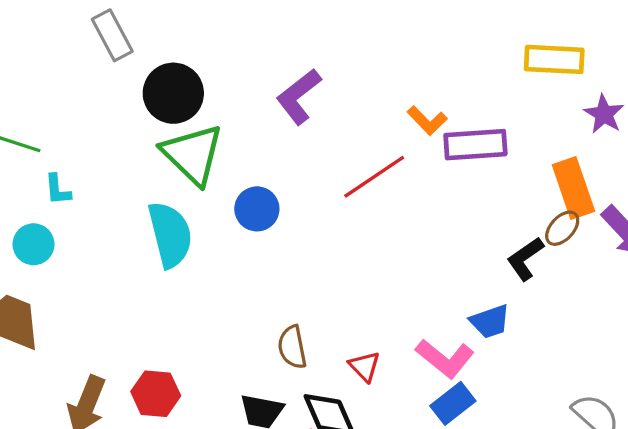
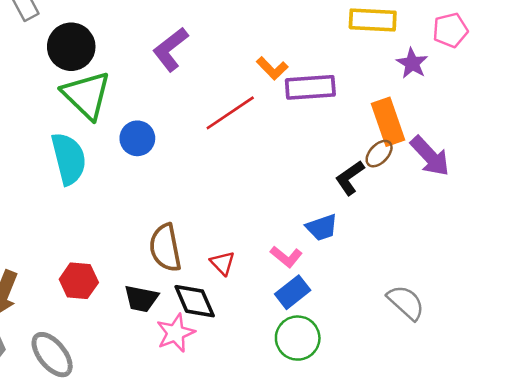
brown semicircle: (292, 347) -> (165, 248), size x1.4
pink L-shape: (445, 358) -> (286, 257), size x0.7
red hexagon: (156, 394) -> (79, 281), moved

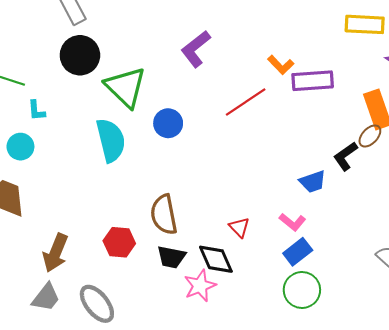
black circle: (71, 47) -> (80, 55), moved
blue trapezoid: (322, 227) -> (313, 182), moved
brown semicircle: (165, 248) -> (164, 215), moved

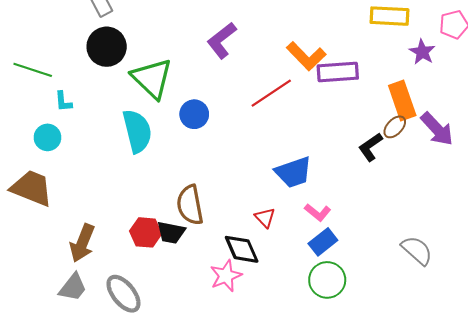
orange L-shape: (281, 65) -> (306, 56), size x1.5
blue trapezoid: (313, 182) -> (293, 172), moved, size x1.4
black trapezoid: (171, 257) -> (171, 232), moved

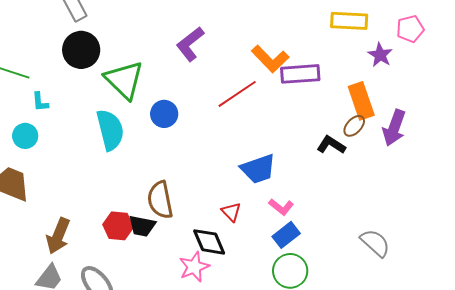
purple arrow: (437, 129) -> (394, 128), turned 63
black L-shape: (370, 147) -> (331, 145), turned 68

